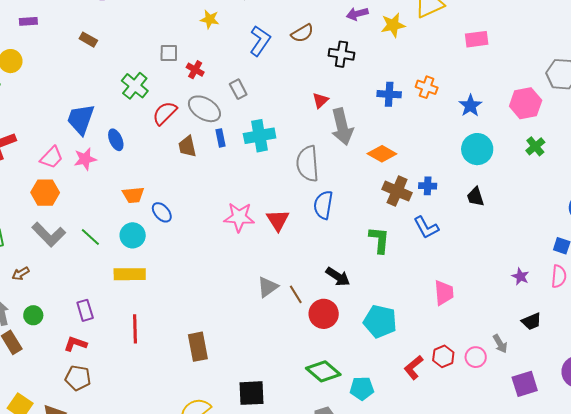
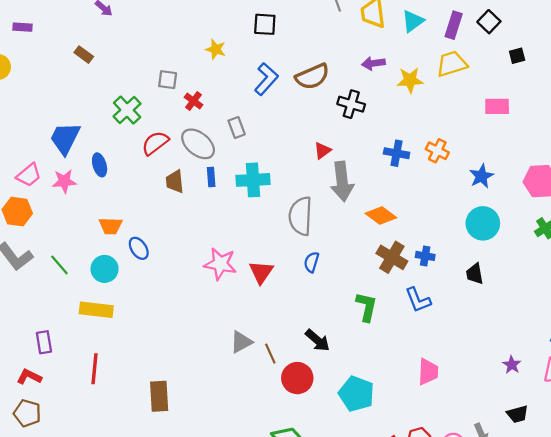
brown semicircle: (302, 33) -> (312, 77), size x1.4
blue semicircle: (323, 205) -> (312, 262), size x0.7

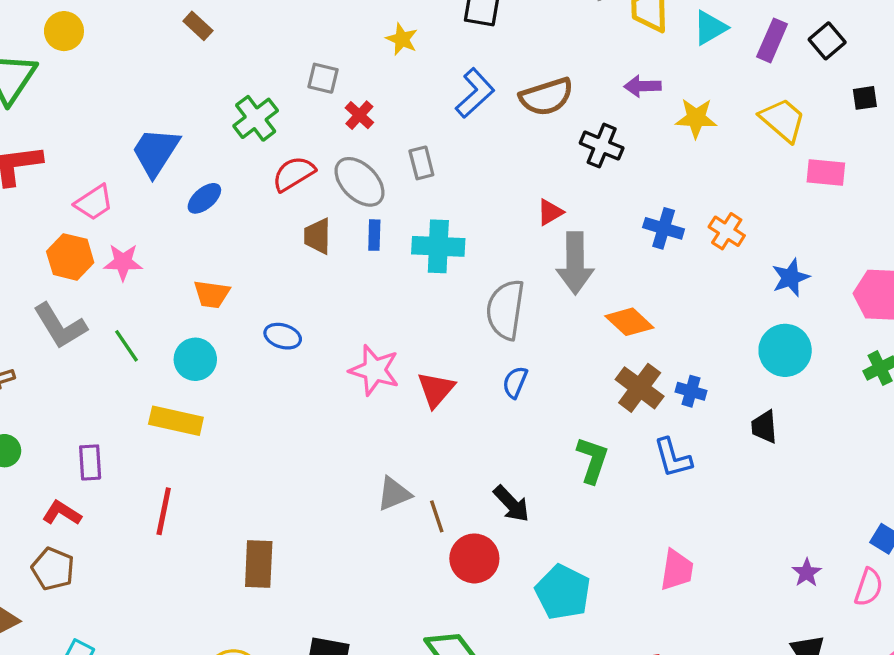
yellow trapezoid: (452, 64) -> (783, 120), moved, turned 52
blue ellipse: (100, 165) -> (204, 198), turned 60
pink star: (64, 181) -> (123, 262), moved
blue ellipse: (139, 248) -> (283, 336), moved, turned -45

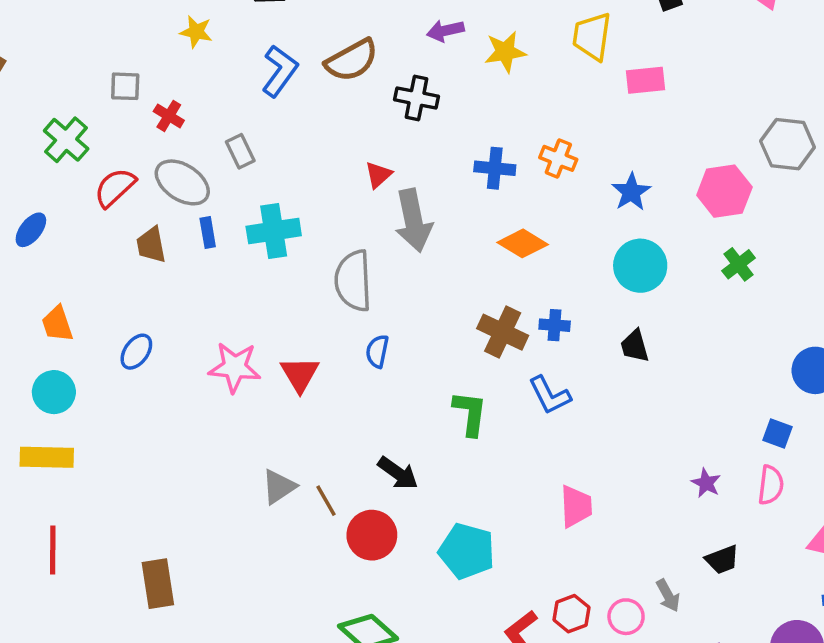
yellow trapezoid: (783, 120) -> (592, 36), turned -111
orange trapezoid: (212, 294) -> (57, 324), turned 75
orange diamond: (629, 322) -> (523, 243), moved
blue ellipse: (283, 336) -> (136, 352), turned -60

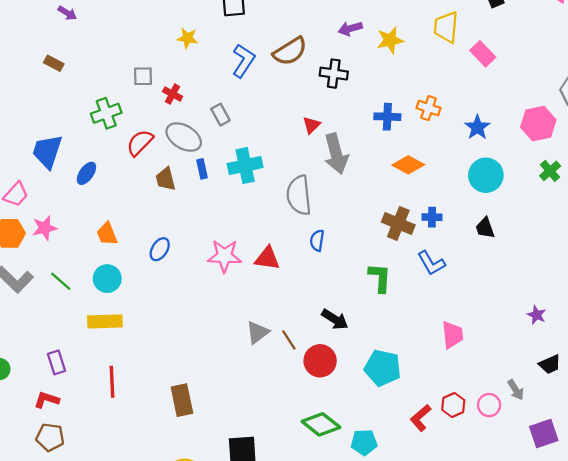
pink rectangle: (645, 80) -> (483, 54), turned 55
green cross: (66, 140) -> (106, 113), turned 32
red triangle: (300, 374) -> (267, 258), turned -48

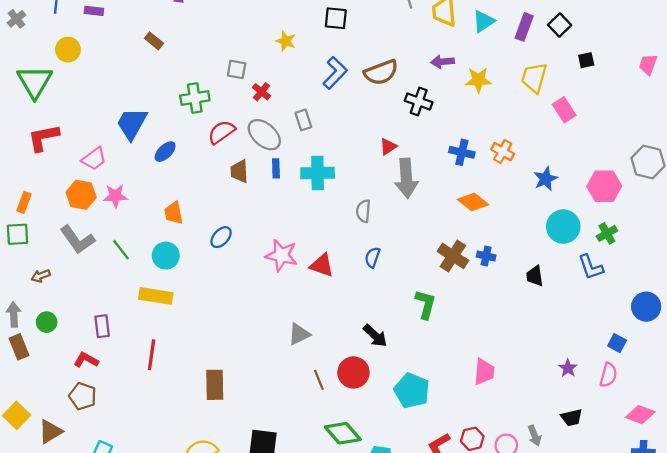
cyan circle: (486, 175) -> (563, 227), moved
gray semicircle: (299, 195) -> (363, 211), size x0.6
blue L-shape: (431, 263) -> (591, 267), moved
brown line: (289, 340) -> (319, 380), moved

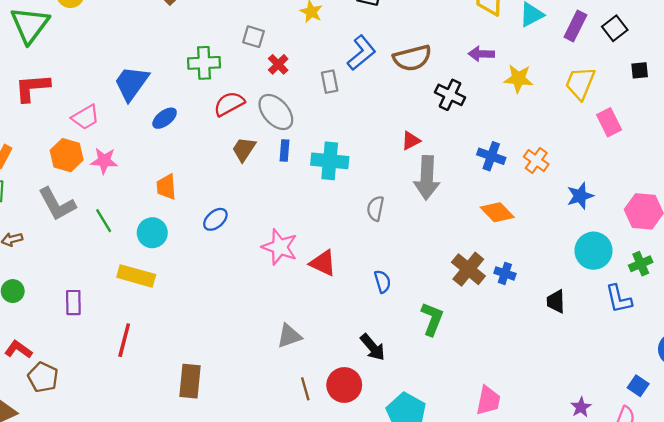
gray rectangle: (303, 120) -> (330, 82), moved
brown trapezoid: (239, 171) -> (244, 149), turned 30
blue semicircle: (372, 257) -> (382, 282), moved, turned 138
red L-shape: (86, 360) -> (18, 349), moved

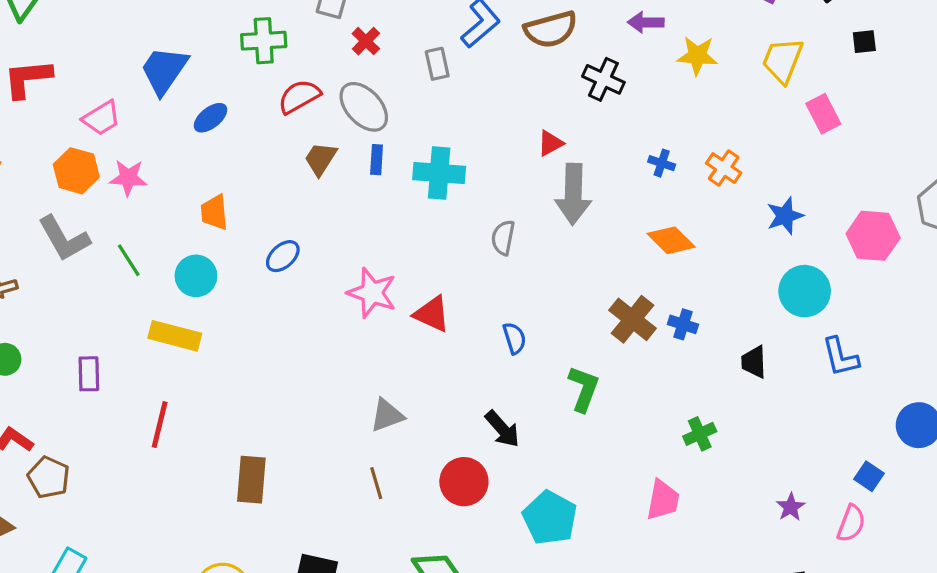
blue cross: (491, 156) -> (662, 163), size x0.7
green cross: (641, 264) -> (700, 434), moved
brown line: (305, 389) -> (376, 483), moved

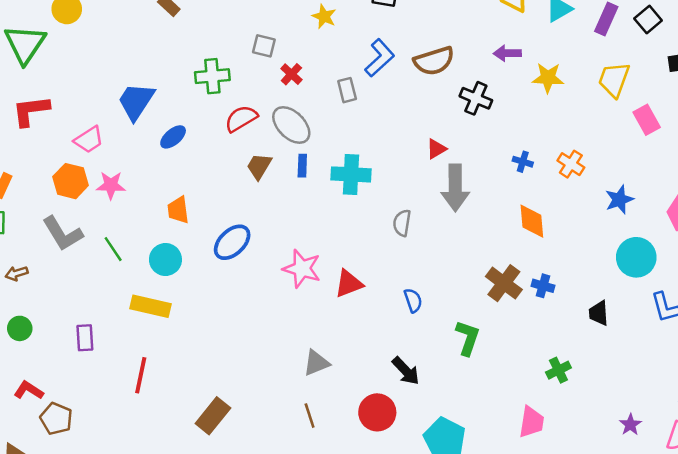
orange diamond: (671, 240) -> (532, 221), turned 42
blue ellipse: (283, 256) -> (232, 242), size x1.4
red triangle: (432, 314) -> (349, 284), turned -44
brown rectangle: (251, 480) -> (213, 416), turned 36

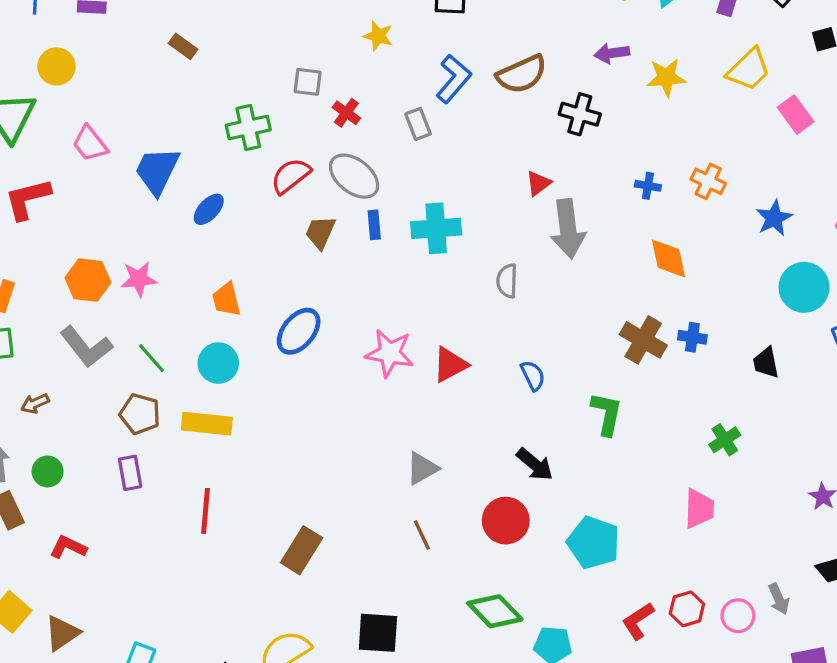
yellow trapezoid: (614, 80) -> (749, 69), turned -147
pink trapezoid: (89, 140) -> (90, 144), moved, turned 92
brown pentagon: (56, 419) -> (140, 414), moved

